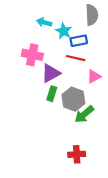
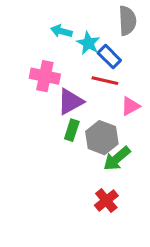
blue rectangle: (79, 41) -> (109, 57), turned 56
red cross: (77, 154) -> (106, 201), moved, turned -35

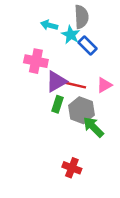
gray semicircle: (127, 21) -> (81, 17), moved
red line: (105, 81) -> (75, 85), moved
green arrow: (117, 159) -> (93, 127), turned 85
red cross: (106, 201) -> (72, 168), moved, turned -30

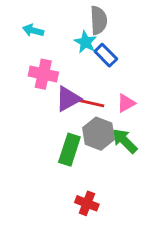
cyan arrow: (49, 25) -> (33, 30), moved
green rectangle: (57, 104) -> (69, 150), moved, size x1.5
green arrow: (93, 127) -> (125, 141), moved

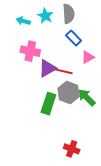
cyan star: (85, 42) -> (45, 16), moved
pink triangle: (126, 103) -> (88, 57), moved
red cross: (87, 203) -> (72, 149), moved

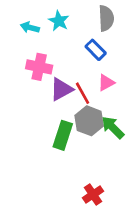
gray semicircle: (69, 14) -> (106, 18), moved
pink triangle: (88, 57) -> (106, 83), moved
red line: (64, 71) -> (82, 93), turned 48
red cross: (72, 149) -> (93, 194), turned 35

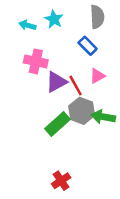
green arrow: (113, 127) -> (103, 117), turned -35
green rectangle: (63, 135) -> (57, 124), turned 30
red cross: (93, 194) -> (61, 181), moved

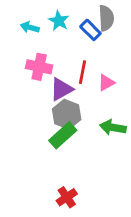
blue rectangle: (88, 46) -> (90, 30), moved
red line: (76, 86) -> (83, 72), moved, turned 40
gray hexagon: (82, 111) -> (67, 114), moved

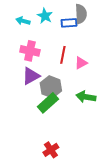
blue rectangle: (90, 30) -> (69, 23), turned -49
purple triangle: (61, 89) -> (31, 76), moved

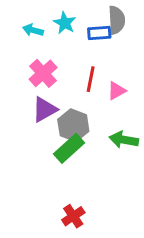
pink cross: (30, 51) -> (43, 73), turned 36

